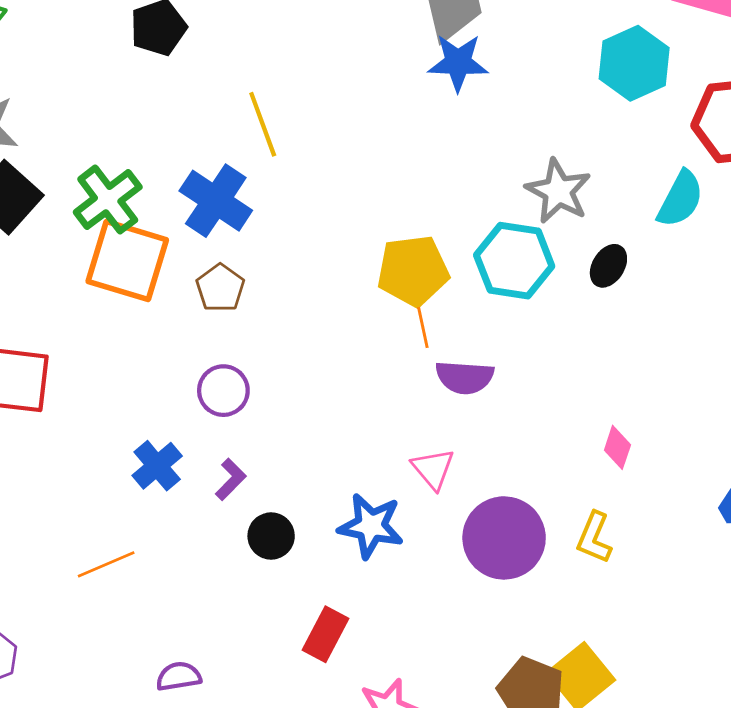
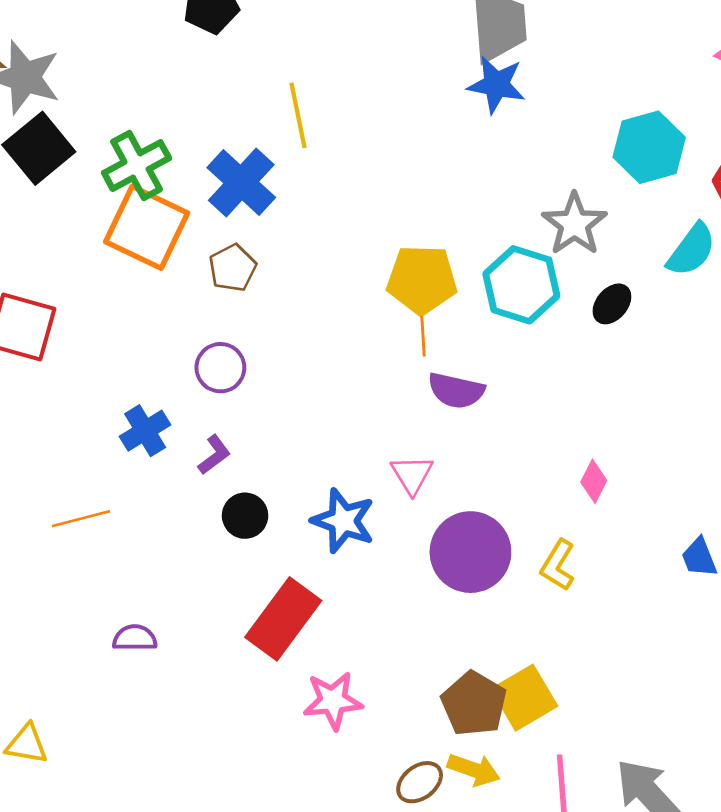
cyan hexagon: (634, 63) -> (649, 147), moved
red rectangle: (325, 634) -> (283, 619), size x1.5

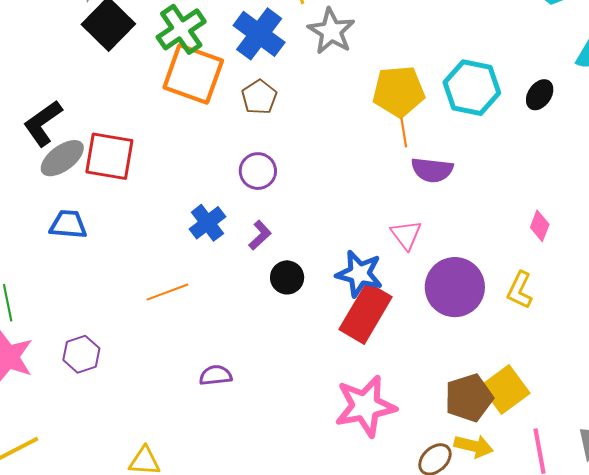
gray star: (574, 224) -> (331, 31), moved
red rectangle: (283, 619) -> (366, 313), moved
pink star: (333, 701) -> (365, 406), size x1.4
brown pentagon: (474, 704) -> (469, 398), turned 30

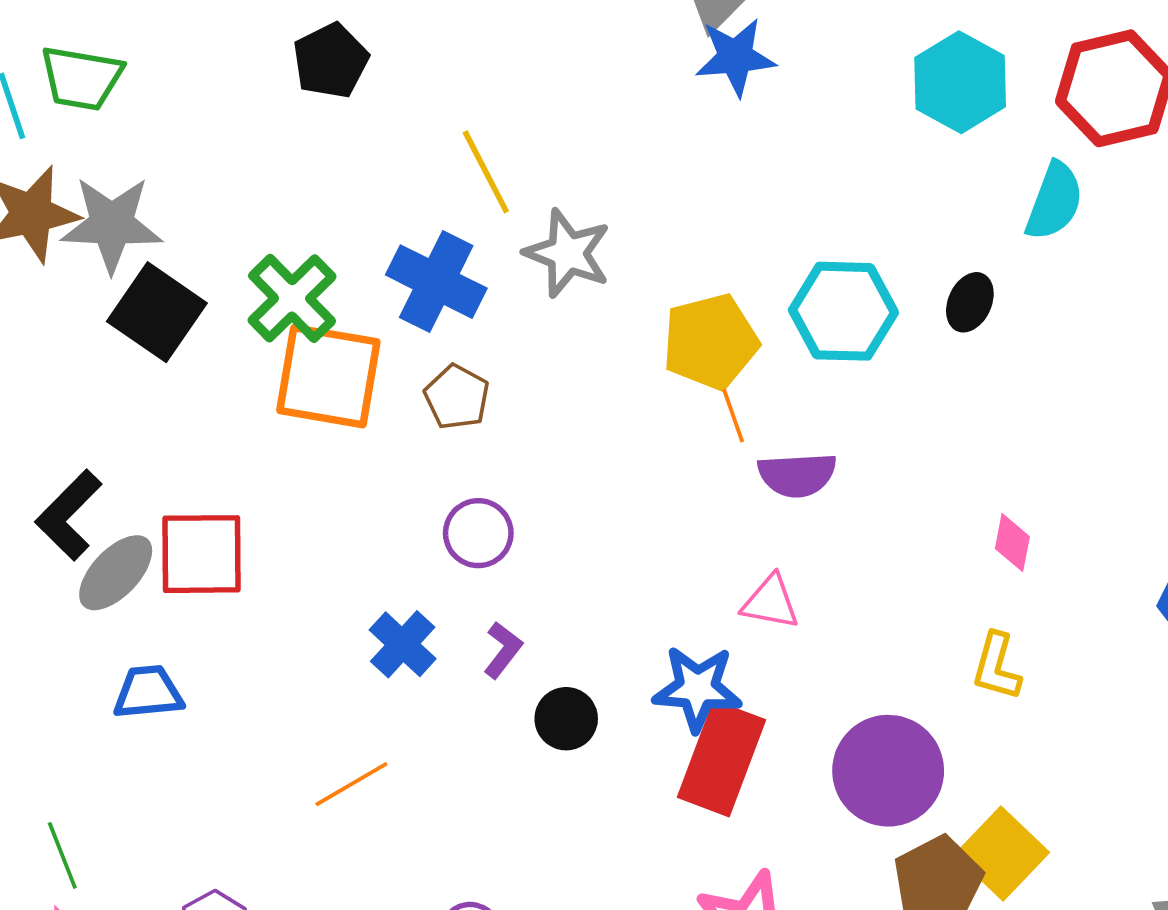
pink triangle: (406, 235) -> (771, 602), turned -32
purple circle: (455, 287) -> (888, 771), moved

